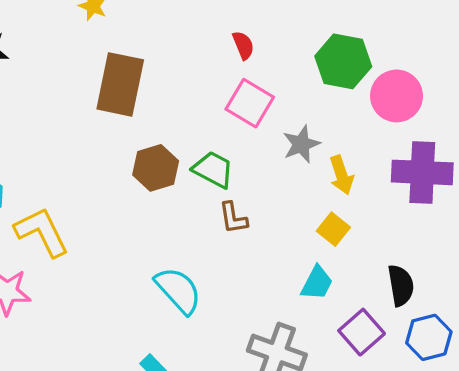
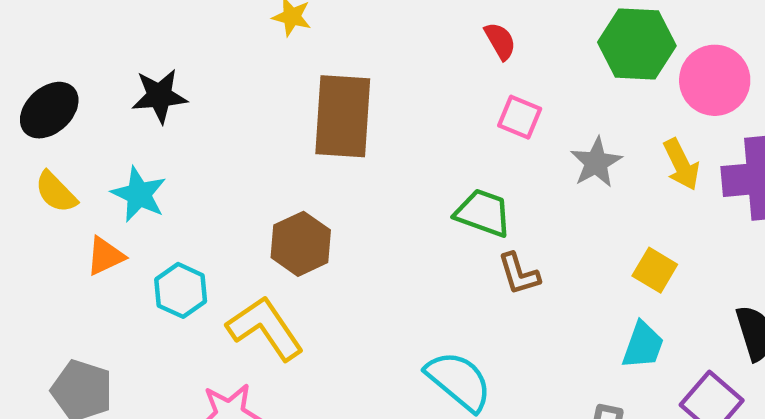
pink square: (250, 103) -> (520, 117), size x0.7
brown hexagon: (156, 168) -> (301, 244), moved
yellow arrow: (341, 175) -> (681, 164), moved

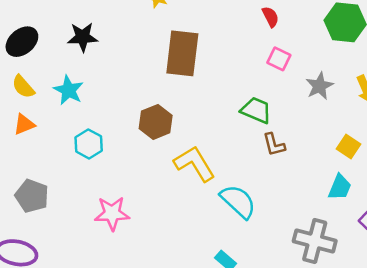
orange triangle: (105, 256) -> (24, 124), moved
yellow L-shape: (265, 328) -> (195, 164), moved

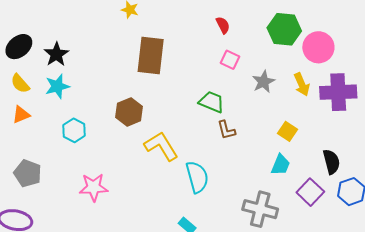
black star: (83, 37) -> (56, 54), moved, turned -30
cyan star: (69, 90) -> (57, 86), turned 30
cyan semicircle: (238, 201) -> (197, 177), turned 32

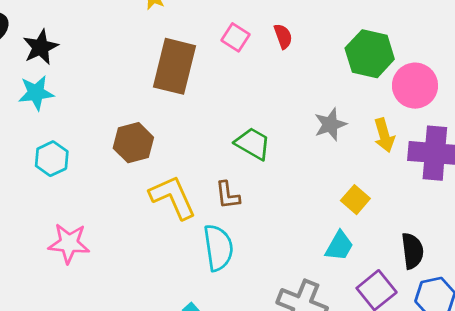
pink square: (230, 60) -> (235, 37), moved
brown L-shape: (226, 130) -> (228, 195), moved

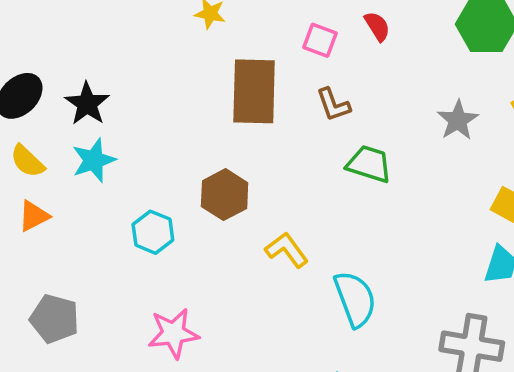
cyan hexagon: (52, 159) -> (153, 232), moved
brown L-shape: (228, 195) -> (333, 105), moved
yellow L-shape: (173, 197) -> (287, 250), size x0.7

